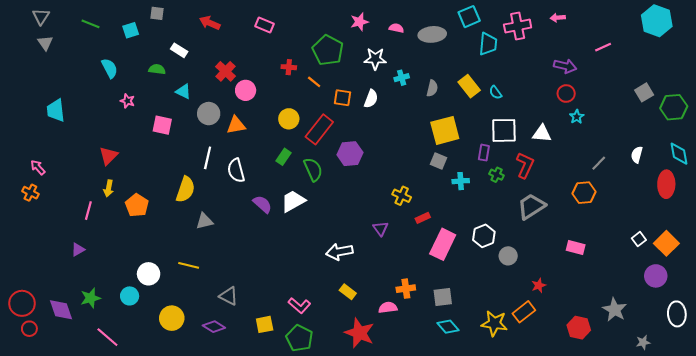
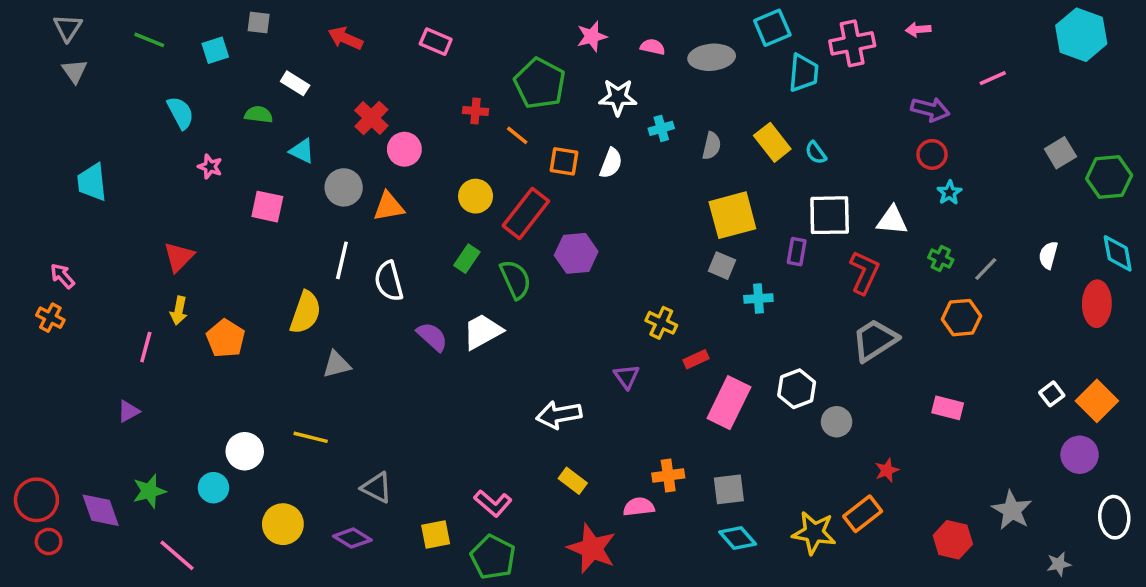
green cross: (497, 175) -> (941, 259), moved

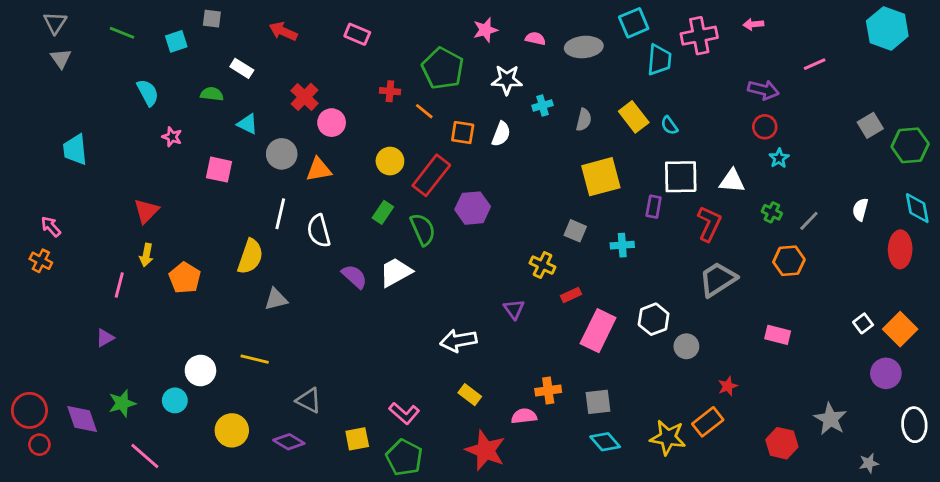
gray square: (722, 266) -> (575, 231), moved

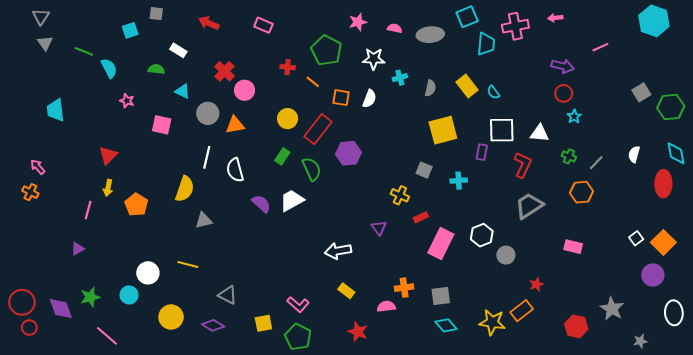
green line: (122, 33) -> (84, 51), moved
red star: (485, 450) -> (358, 332), size x0.7

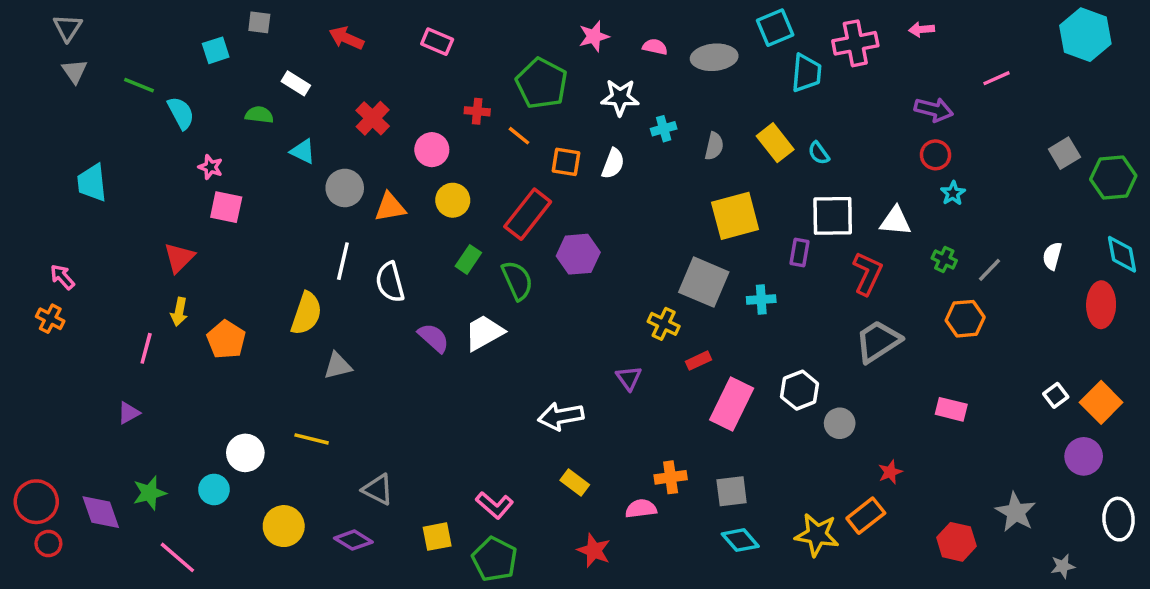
pink circle: (245, 90) -> (432, 150), moved
yellow circle: (288, 119) -> (453, 200), moved
pink square: (162, 125) -> (226, 207), moved
gray square: (424, 170) -> (704, 282), size x1.8

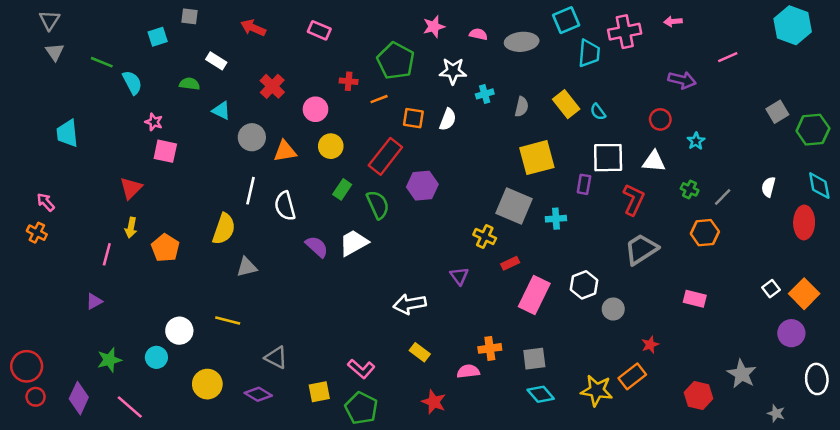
orange line: (519, 136) -> (379, 99), turned -60
red circle: (935, 155) -> (660, 119), moved
purple diamond: (101, 512) -> (79, 398), moved, turned 44
gray star: (1063, 566) -> (776, 413), turned 30

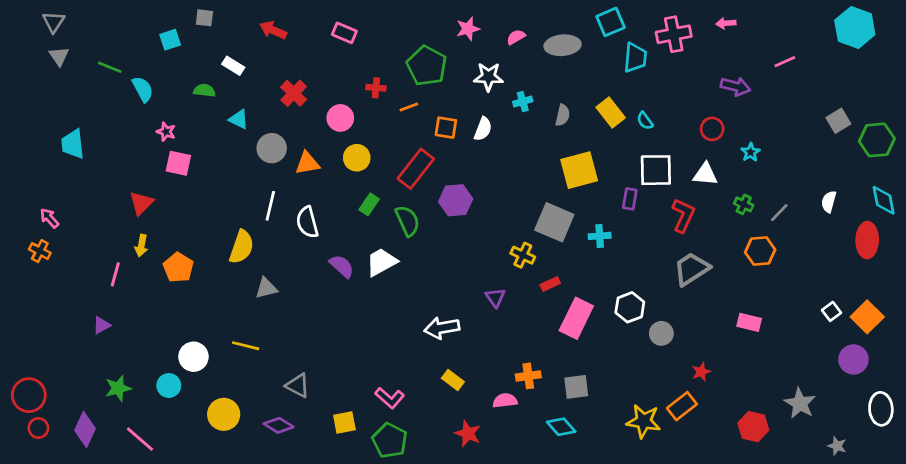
pink semicircle: (478, 34) -> (516, 37), turned -42
cyan diamond: (541, 394) -> (561, 427), moved

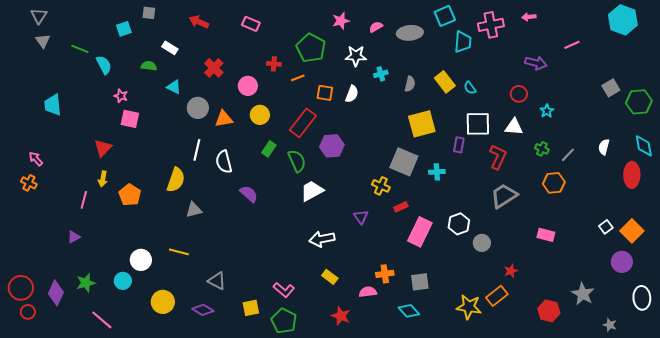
white trapezoid: (381, 262) -> (312, 191), moved
purple diamond: (85, 429) -> (56, 293), moved

